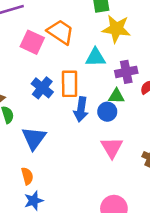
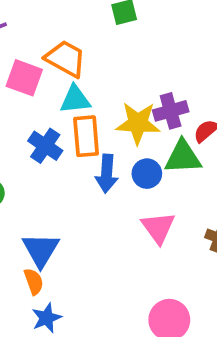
yellow star: (116, 29) -> (138, 123), moved
cyan triangle: (95, 57) -> (75, 99), moved
green triangle: (116, 96) -> (183, 157), moved, size x1.5
blue triangle: (34, 138) -> (41, 250), moved

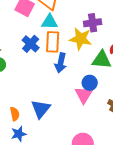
purple cross: (171, 111) -> (93, 23), moved
blue circle: (147, 174) -> (90, 83), moved
blue triangle: (41, 250) -> (41, 109), moved

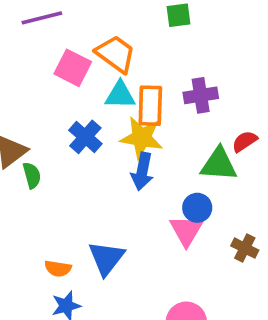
yellow star: (81, 39) -> (142, 138), moved
orange rectangle: (53, 42) -> (150, 106), moved
orange semicircle: (15, 114) -> (58, 268), turned 112

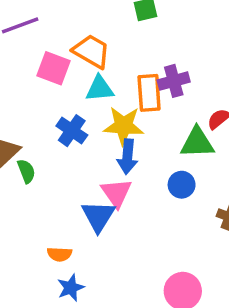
orange rectangle: (150, 106) -> (149, 93), moved
pink triangle: (186, 230) -> (116, 193), moved
blue triangle: (106, 258) -> (98, 216), moved

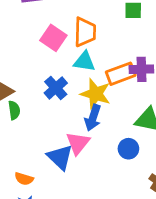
orange trapezoid: (91, 51) -> (85, 32), turned 48
orange rectangle: (149, 93) -> (121, 74), turned 60
blue triangle: (98, 216) -> (60, 157), turned -32

